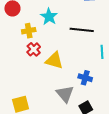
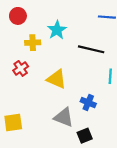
red cross: (34, 49) -> (21, 68), moved
gray triangle: (65, 94) -> (64, 117), turned -36

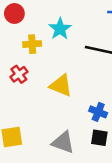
gray triangle: (64, 117) -> (63, 142), moved
black square: (85, 136) -> (99, 138), moved, turned 32

